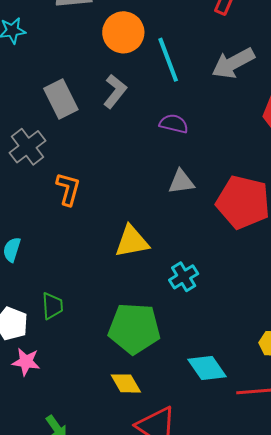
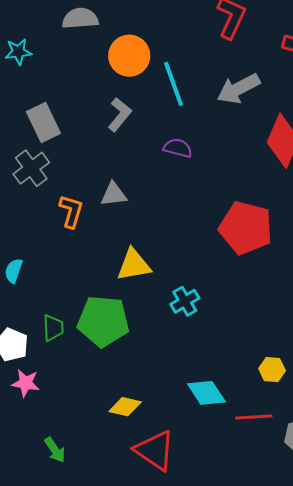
gray rectangle: (61, 99) -> (43, 122), moved
gray triangle: (181, 182) -> (114, 194), moved
green pentagon: (134, 328) -> (103, 321), moved
yellow diamond: (126, 383) -> (125, 407), turned -48

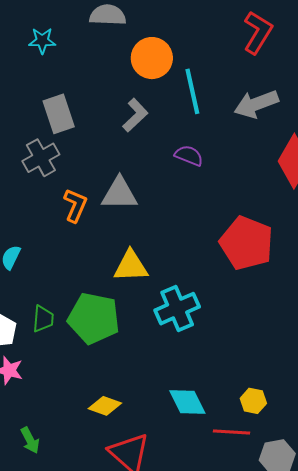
gray triangle: (114, 194) -> (119, 194), size x1.4
cyan cross: (185, 301) -> (177, 309), size x1.5
yellow hexagon: (272, 370) -> (253, 401), moved

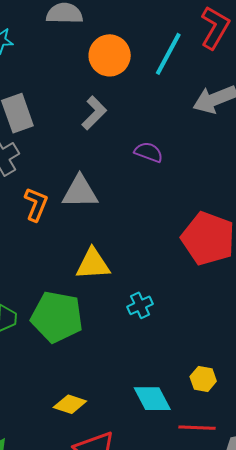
cyan line: (192, 91) -> (168, 54), moved, turned 42
cyan cross: (177, 309) -> (140, 305), size x0.6
yellow hexagon: (253, 401) -> (203, 379), moved

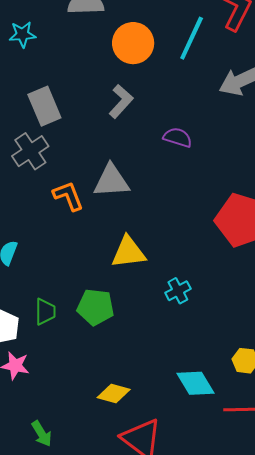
orange L-shape: (36, 204) -> (68, 196), turned -40
green pentagon: (57, 317) -> (96, 307), size x0.7

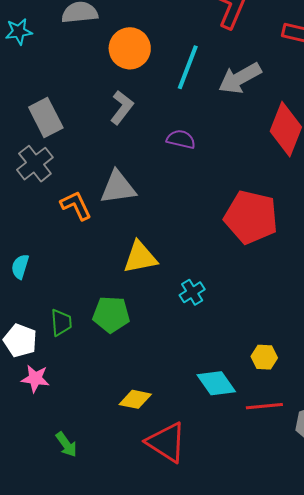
cyan star: (22, 34) -> (19, 32), moved
cyan line: (192, 38) -> (188, 67), moved

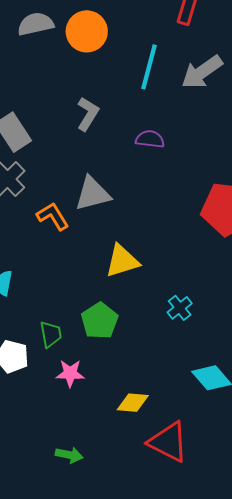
orange circle: (130, 48) -> (87, 31), moved
cyan cross: (192, 292) -> (180, 308), moved
green pentagon: (111, 314) -> (100, 321), turned -30
pink star: (35, 379) -> (70, 373), moved
green arrow: (66, 444) -> (69, 455), turned -36

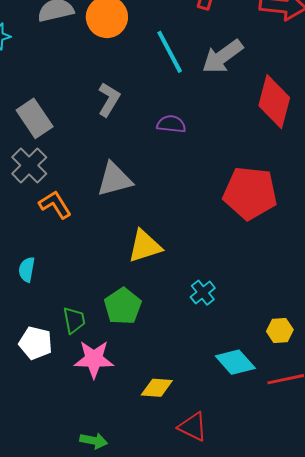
cyan line: (149, 67) -> (170, 52), turned -42
orange L-shape: (53, 216) -> (55, 205), moved
pink star: (70, 373) -> (94, 359), size x1.4
red triangle: (168, 442) -> (193, 427), size x0.7

